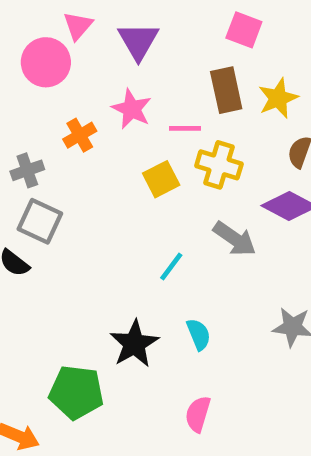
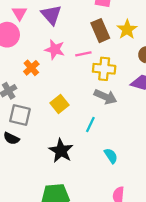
yellow square: (161, 179) -> (60, 104), moved
gray arrow: (235, 239) -> (105, 97), moved
black star: (134, 344) -> (61, 151), moved

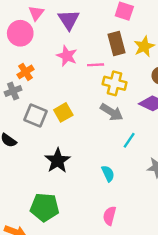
orange cross: (31, 68) -> (26, 72), moved
gray square: (20, 115) -> (36, 116), moved
cyan line: (90, 124) -> (129, 140), moved

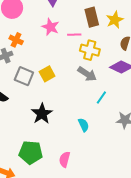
orange cross: (26, 72) -> (16, 40), turned -32
pink semicircle: (110, 216) -> (65, 159), moved

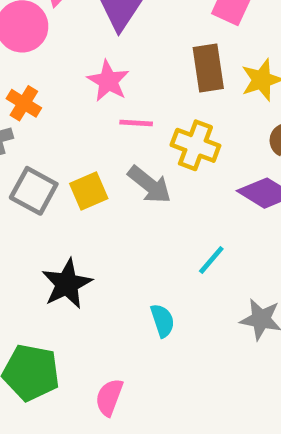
pink line: (74, 35) -> (136, 123), moved
gray arrow: (87, 74) -> (150, 185), moved

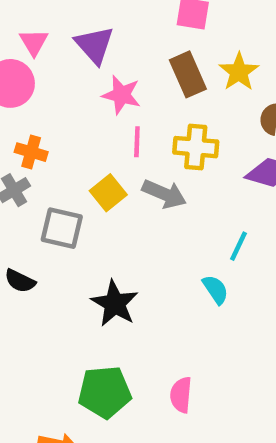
pink star: (108, 81) -> (121, 95), moved
pink line: (136, 123) -> (137, 142), turned -76
yellow square: (89, 191) -> (108, 193), moved
cyan semicircle: (163, 321) -> (215, 290), moved

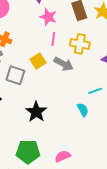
cyan line: (238, 246) -> (95, 91), turned 40
pink semicircle: (181, 395) -> (63, 156), turned 56

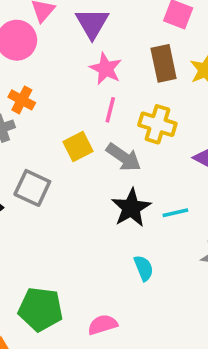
gray square: (15, 75) -> (32, 188), moved
cyan semicircle: (83, 110) -> (144, 268), moved
black star: (36, 112) -> (131, 208), moved

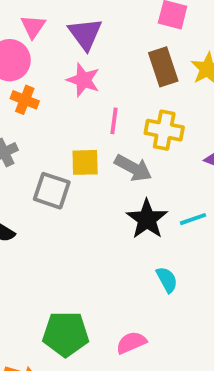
pink star: (106, 69) -> (83, 80), moved
orange cross: (22, 100) -> (25, 100), moved
yellow square: (78, 147) -> (85, 162), turned 32
gray square: (32, 188) -> (52, 191), moved

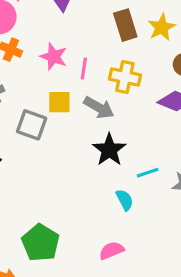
pink star: (83, 80) -> (54, 57), moved
cyan line: (193, 219) -> (148, 173), moved
green pentagon: (66, 334) -> (41, 243), turned 30
pink semicircle: (131, 343) -> (112, 251), moved

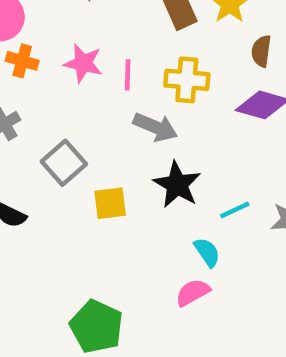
yellow square: (59, 102) -> (110, 203), moved
gray square: (32, 125) -> (64, 163), turned 36
pink semicircle: (112, 251) -> (193, 293), moved

